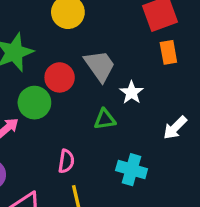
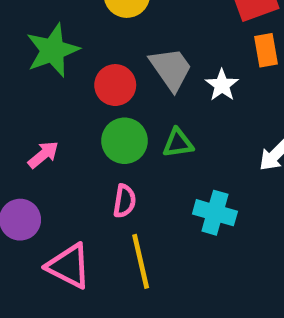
white star: (132, 93) -> (222, 85), moved
green circle: (34, 103) -> (124, 141), moved

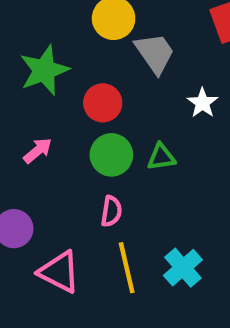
gray trapezoid: (171, 69) -> (155, 53), moved
pink arrow: (43, 155) -> (38, 151), moved
cyan cross: (215, 213) -> (183, 268), moved, turned 33

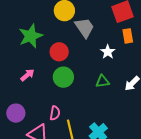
green triangle: (161, 157) -> (102, 81), moved
pink semicircle: (111, 211) -> (55, 113), moved

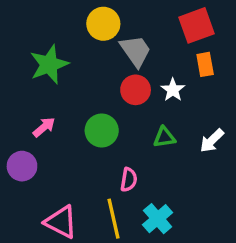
red circle: (59, 52) -> (136, 90), moved
purple circle: (16, 113) -> (22, 166), moved
pink semicircle: (55, 113) -> (129, 180), moved

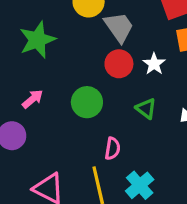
green triangle: (164, 137) -> (146, 109), turned 45

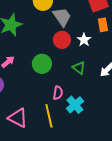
cyan cross: (140, 185) -> (75, 105), moved

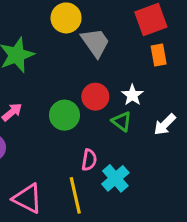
red circle: (62, 40) -> (95, 97), moved
white star: (84, 40) -> (132, 95), moved

